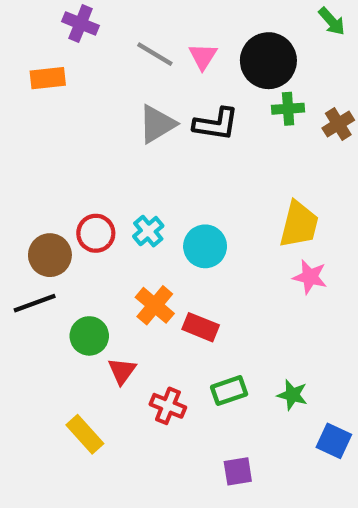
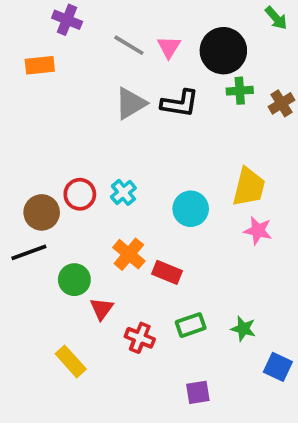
cyan circle: (205, 246) -> (191, 209), moved

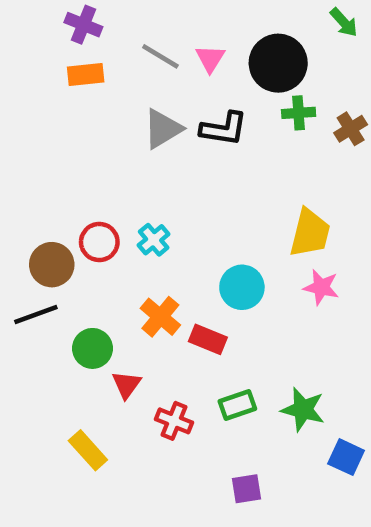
orange rectangle: (40, 65) -> (86, 74), moved
cyan circle: (191, 209) -> (242, 287), moved
green star: (243, 329) -> (303, 410), size x1.4

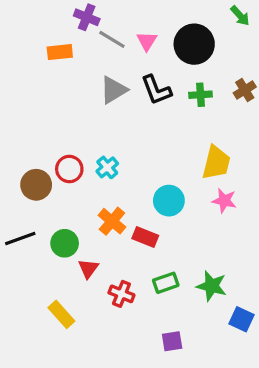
purple cross: (83, 25) -> (87, 17), moved
green cross: (299, 113) -> (201, 95), moved
black L-shape: (224, 129) -> (156, 90), turned 60
black line: (36, 314) -> (20, 239), moved

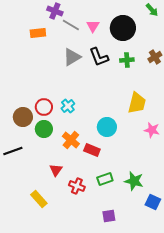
pink star: (224, 201) -> (152, 130), moved
green circle: (65, 243) -> (44, 129), moved

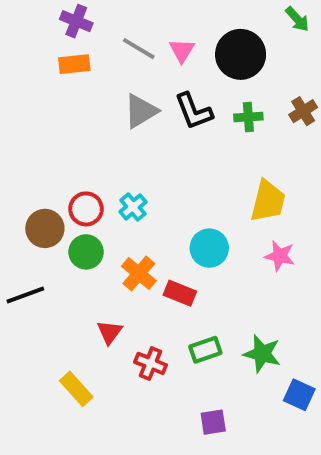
purple cross: (55, 11) -> (76, 21), moved
pink star: (152, 130) -> (280, 256), moved

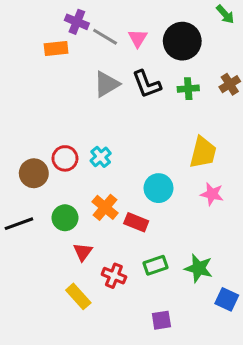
purple cross: (76, 21) -> (77, 22), moved
green circle: (86, 252) -> (65, 218), moved
yellow rectangle: (76, 389) -> (78, 296), moved

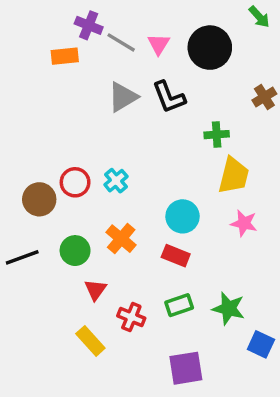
green cross: (188, 89) -> (217, 135), moved
red rectangle: (136, 222) -> (176, 256), moved
purple square: (161, 320) -> (186, 368), size x1.5

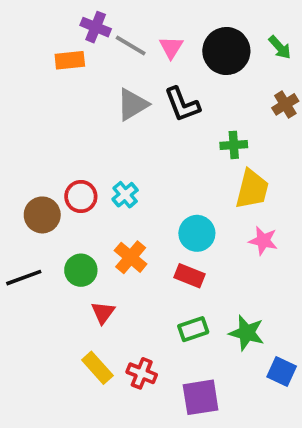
green arrow: (259, 17) -> (280, 47), moved
red cross: (131, 317) -> (142, 373), moved

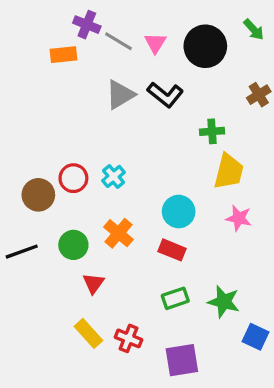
green arrow: (280, 47) -> (254, 30), moved
black L-shape: (182, 104) -> (165, 95), turned -30

